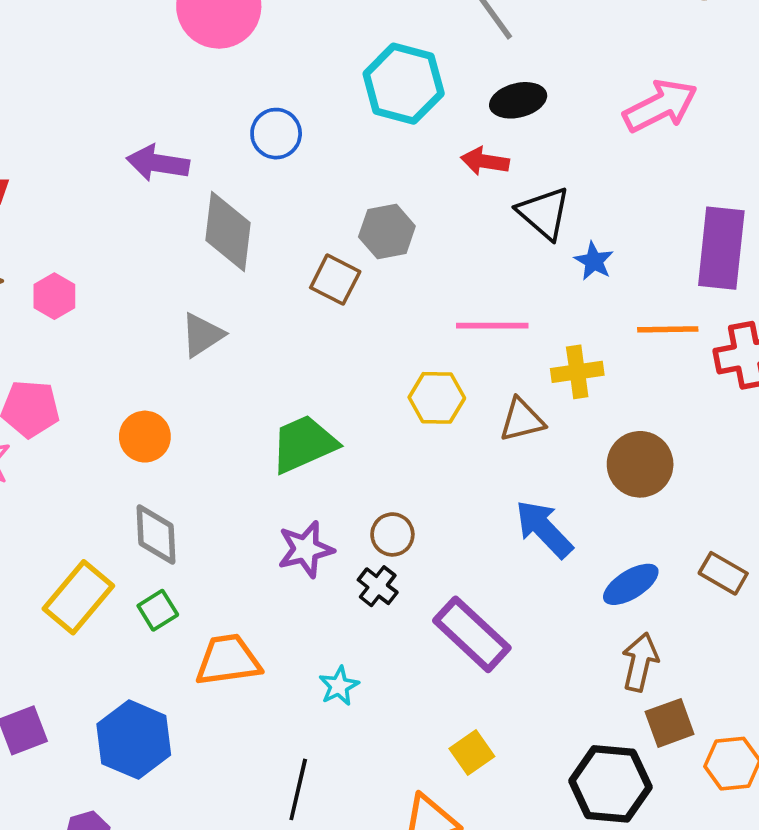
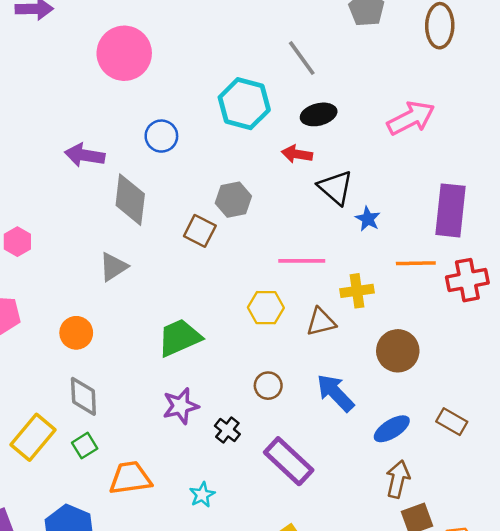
brown circle: (392, 534) -> (268, 386), moved

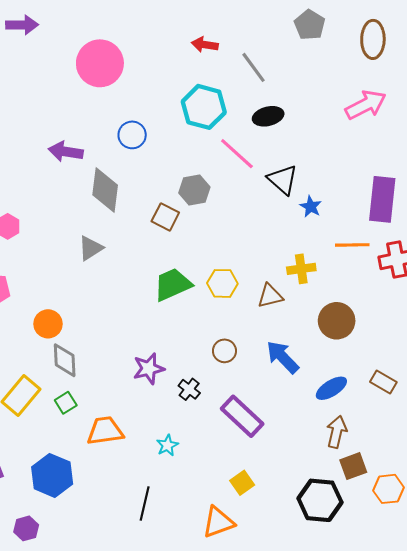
pink arrow: (411, 118) -> (366, 105), moved
red arrow: (297, 154) -> (205, 45), moved
pink line: (302, 261) -> (237, 154), moved, turned 42
orange circle: (76, 333) -> (48, 324), moved
green trapezoid: (179, 338) -> (173, 284), moved

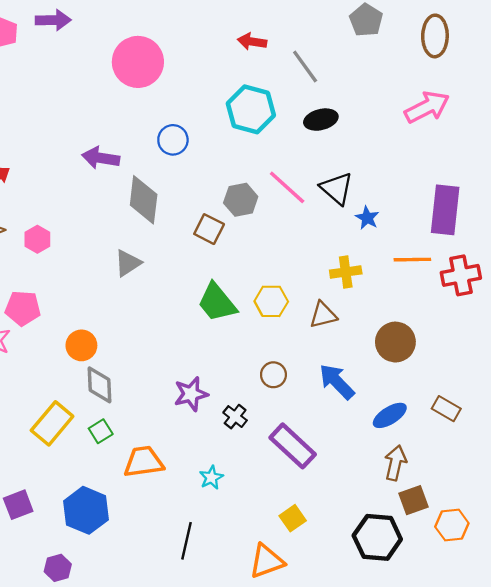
pink line: (237, 154) -> (287, 187), moved
yellow cross: (301, 269) -> (346, 272), moved
green trapezoid: (173, 284) -> (217, 302), turned -105

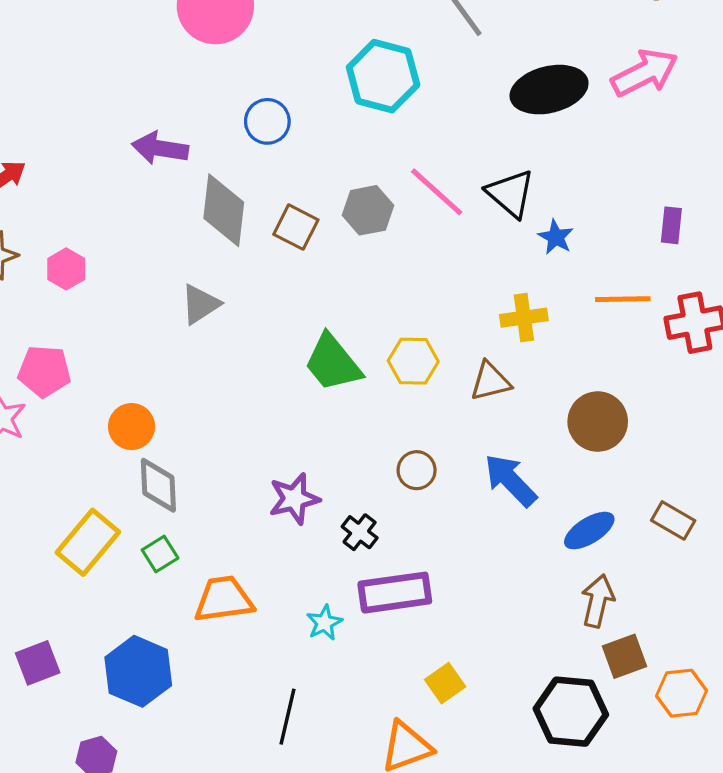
black ellipse: (321, 120) -> (549, 90), moved, size x1.5
purple rectangle: (445, 210) -> (671, 225), size x0.5
brown square: (209, 229) -> (296, 227), moved
purple rectangle: (293, 446) -> (395, 593), moved, turned -51

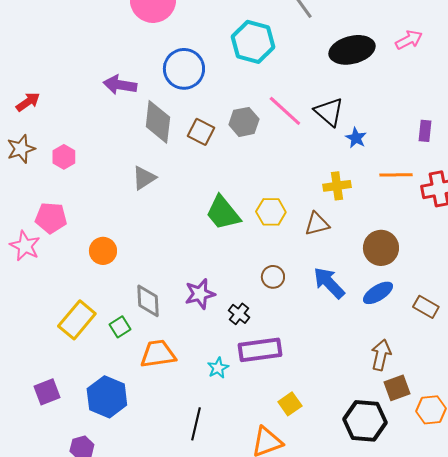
pink arrow: (645, 73) -> (409, 40), size x0.7
blue circle: (267, 121) -> (184, 69), size x1.5
gray diamond: (158, 485) -> (148, 301), moved
blue ellipse: (589, 531) -> (378, 293), moved

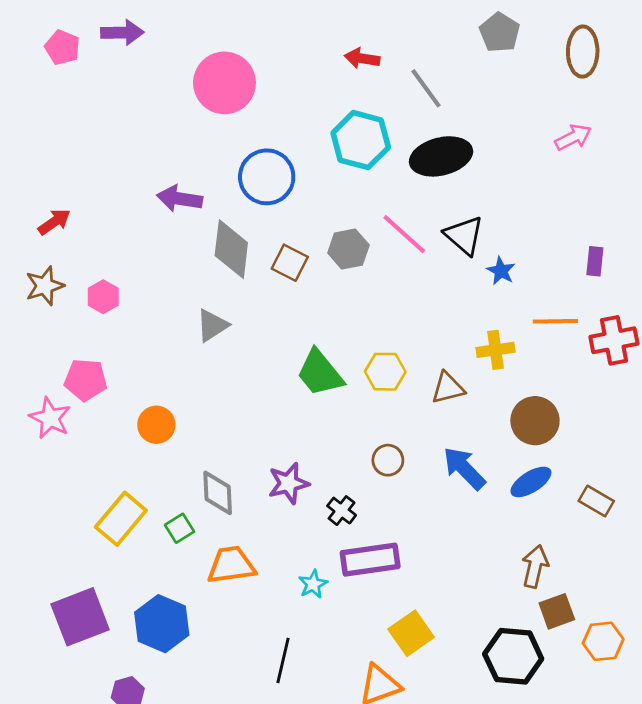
black ellipse: (352, 50) -> (441, 156), moved
yellow cross: (337, 186) -> (495, 350), moved
purple square: (47, 392) -> (80, 617), size x1.6
yellow square: (290, 404) -> (411, 633), size x1.4

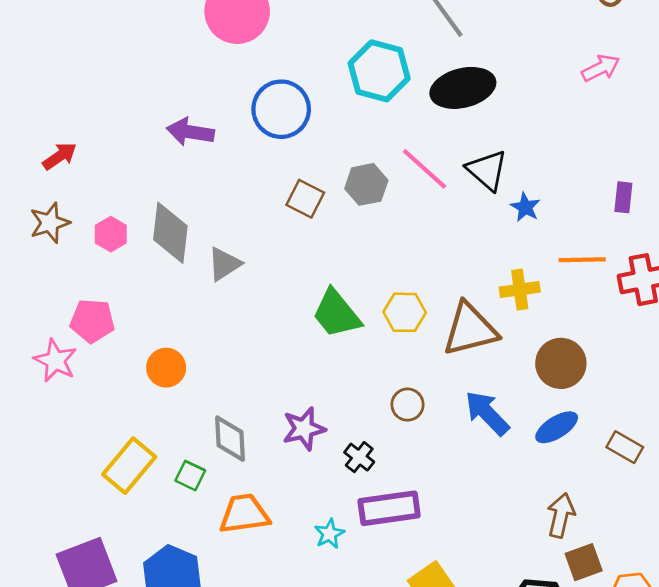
gray diamond: (231, 249) -> (170, 233), moved
brown triangle: (448, 388) -> (470, 329), size x1.6
green square: (180, 528) -> (190, 476), turned -32

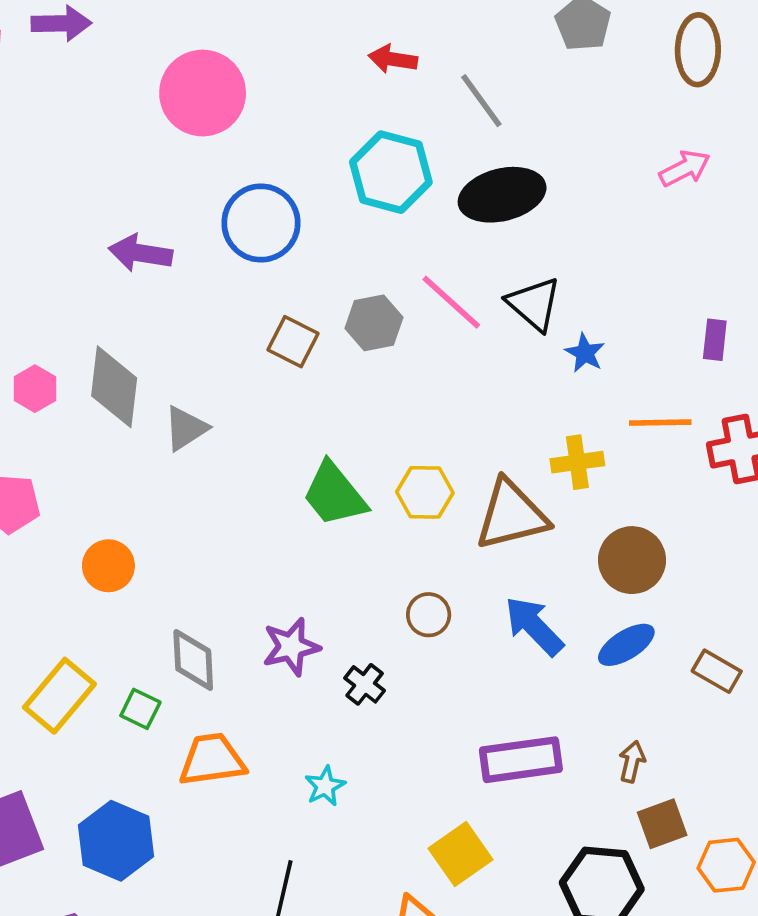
purple rectangle: (389, 508) -> (521, 760), moved
brown arrow: (561, 515) -> (632, 762), size x0.7

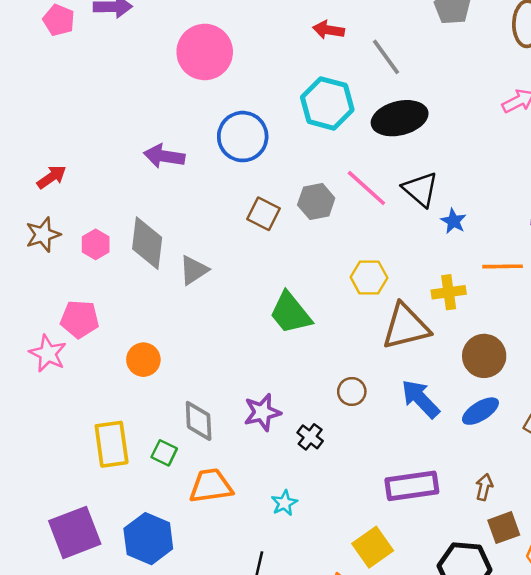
yellow hexagon: (425, 492) -> (369, 277), moved
yellow rectangle: (59, 696) -> (112, 444), turned -48

